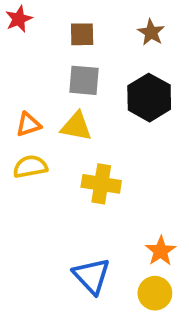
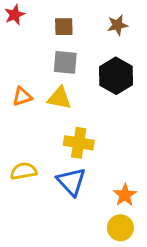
brown star: (151, 32) -> (117, 25), turned 30
yellow semicircle: (30, 167) -> (24, 171), moved
blue triangle: (92, 276) -> (71, 182), moved

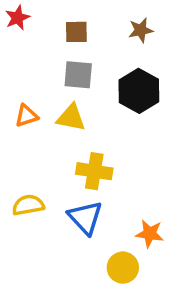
orange star: (125, 195) -> (150, 234), turned -30
yellow circle: (120, 228) -> (123, 268), moved

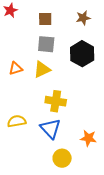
yellow triangle: (71, 118) -> (42, 70), turned -36
yellow circle: (123, 268) -> (62, 158), moved

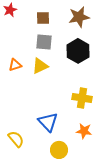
brown star: (83, 18) -> (79, 17), size x1.5
yellow cross: (56, 101) -> (82, 98), moved
yellow semicircle: (17, 121) -> (16, 139), moved, turned 60

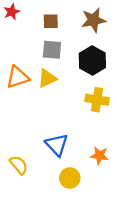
orange triangle: (15, 65) -> (18, 77), size x1.5
yellow cross: (82, 98) -> (97, 100), moved

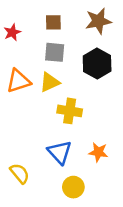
red star: (12, 12) -> (12, 32), moved
yellow cross: (97, 100) -> (70, 111), moved
orange star: (99, 155) -> (98, 152), moved

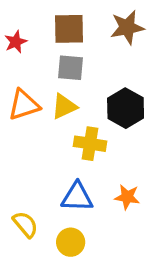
brown square: (53, 22) -> (69, 29), size x1.5
black hexagon: (97, 64) -> (126, 108), moved
blue triangle: (60, 152) -> (77, 197), turned -45
yellow circle: (73, 187) -> (71, 242), moved

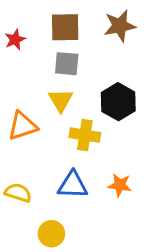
orange triangle: (24, 105) -> (23, 126), moved
yellow triangle: (64, 106) -> (61, 100), turned -36
yellow semicircle: (25, 224) -> (18, 193), moved, turned -32
yellow circle: (71, 242) -> (51, 234), moved

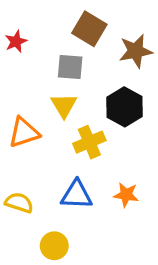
brown star: (120, 26) -> (136, 51), moved
brown square: (65, 27) -> (89, 29), moved, turned 32
yellow cross: (85, 135) -> (89, 142), turned -32

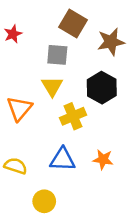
orange triangle: (24, 132) -> (19, 108), turned -32

